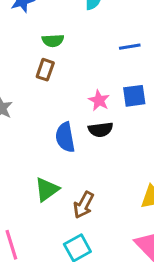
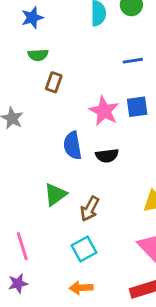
green semicircle: (53, 41) -> (38, 55), moved
pink star: (99, 100) -> (104, 111), size x1.5
black semicircle: (100, 130) -> (107, 156), moved

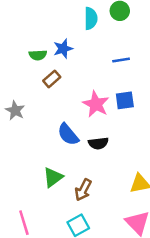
blue star: (32, 18) -> (63, 49), moved
brown rectangle: (54, 82) -> (52, 79), turned 30
blue semicircle: (72, 146) -> (68, 134), turned -30

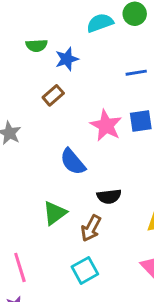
cyan semicircle: (91, 18) -> (100, 23), turned -110
green semicircle: (38, 55) -> (37, 45), moved
black semicircle: (98, 143) -> (109, 196), moved

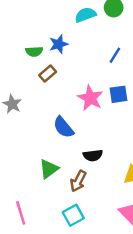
green semicircle: (37, 45) -> (34, 52), moved
blue line: (136, 73) -> (115, 55), turned -49

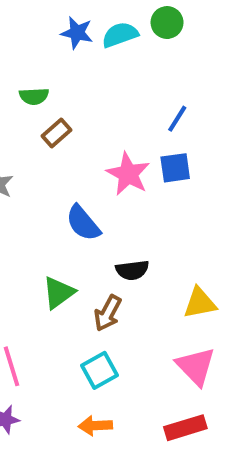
blue star: (59, 44) -> (77, 33), moved, turned 30
blue line: (115, 55) -> (177, 119), moved

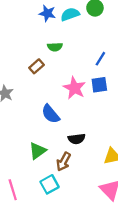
green semicircle: (34, 96) -> (55, 47), moved
cyan square: (99, 370) -> (49, 184), moved

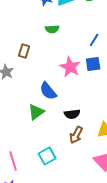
brown rectangle: (37, 66) -> (24, 51), moved, turned -32
green triangle: (38, 151) -> (36, 112), moved
brown arrow: (64, 162) -> (76, 135), moved

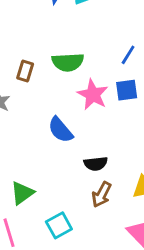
green semicircle: (52, 29) -> (68, 62), moved, size x1.5
green triangle: (36, 112) -> (22, 193), moved

